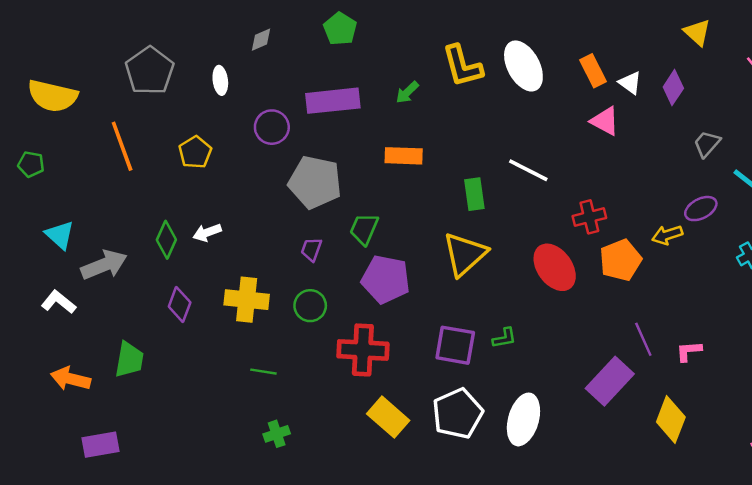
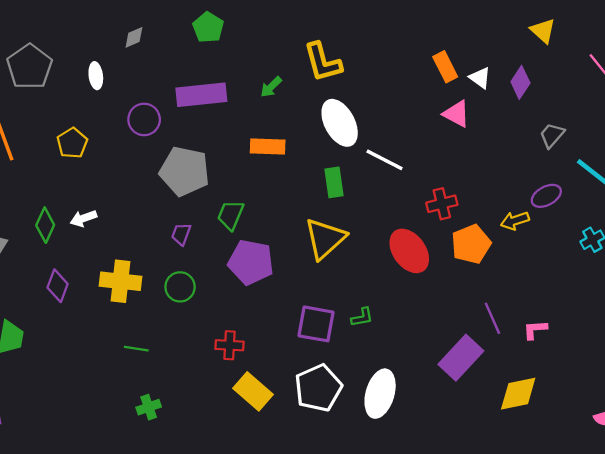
white ellipse: (523, 66) -> (340, 123), moved
red cross: (363, 350) -> (229, 345), moved, size x0.6
yellow diamond: (671, 419) -> (518, 394), turned 57

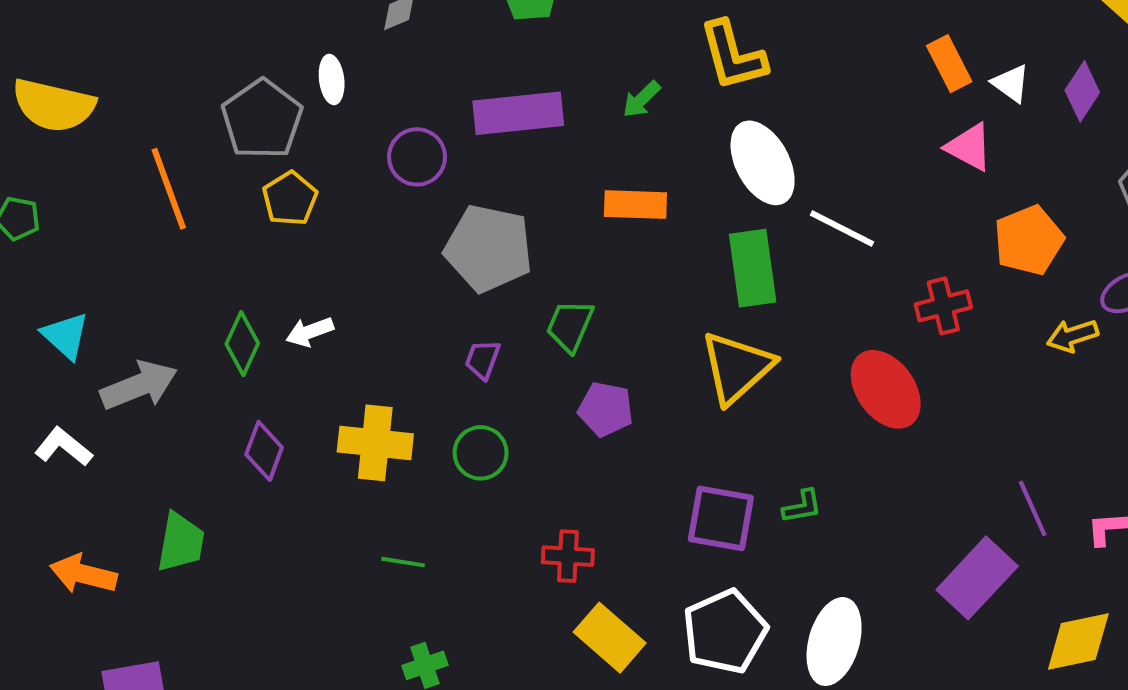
gray pentagon: (30, 67) -> (262, 119), moved
green rectangle: (334, 182) -> (753, 268), size x1.4
orange pentagon: (471, 244) -> (1029, 240), moved
purple pentagon: (251, 262) -> (606, 409), size x0.7

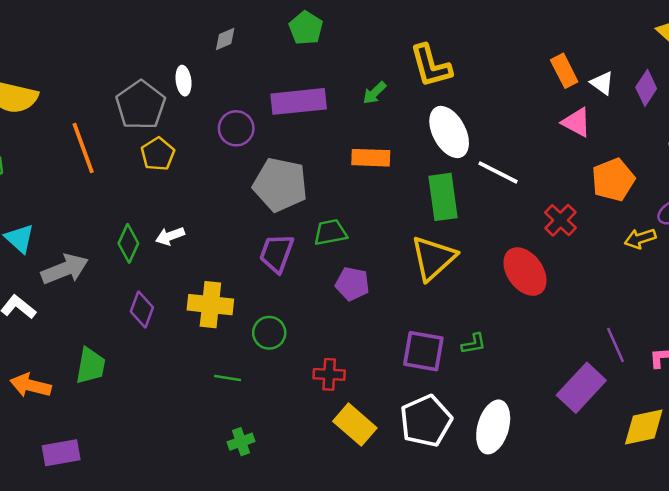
red cross: (943, 306) -> (560, 220), turned -32
green trapezoid: (570, 326) -> (330, 232), turned 56
purple trapezoid: (483, 360) -> (277, 253), size x1.6
green circle: (481, 453) -> (269, 333), moved

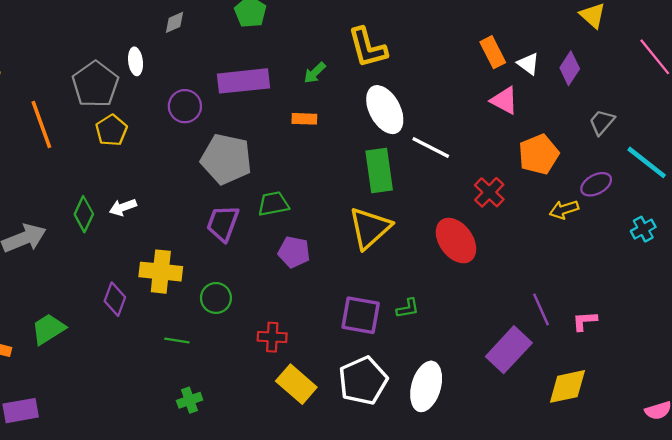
orange rectangle: (371, 158) -> (304, 119), moved, size x0.7
purple diamond: (142, 309) -> (115, 299), moved
green trapezoid: (90, 366) -> (48, 329), turned -132

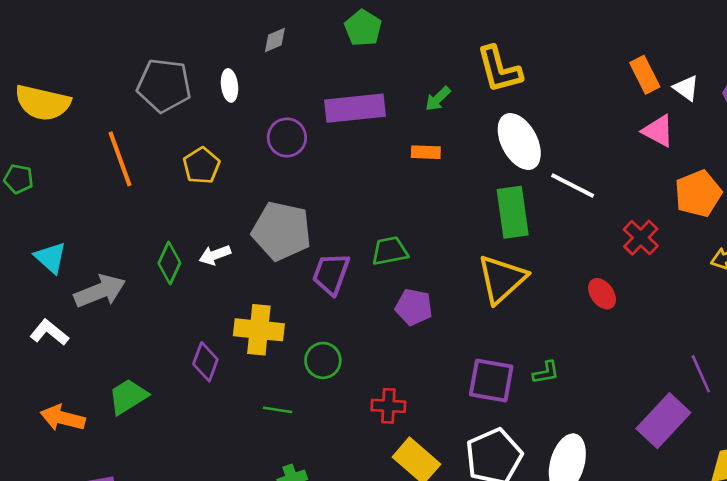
gray pentagon: (95, 84) -> (164, 85), moved, turned -30
gray pentagon: (226, 159) -> (282, 231), moved
red ellipse: (456, 241) -> (602, 294), size x0.6

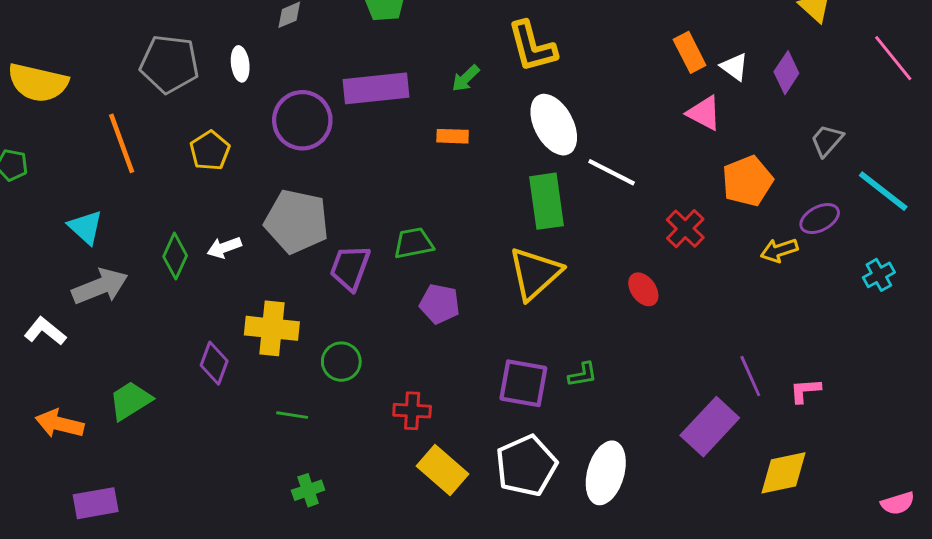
purple circle: (287, 137) -> (302, 120), size x1.4
cyan triangle: (51, 258) -> (86, 227), moved

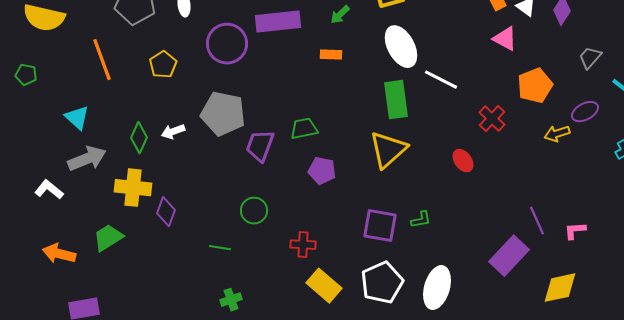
yellow cross: (272, 328) -> (133, 188), moved

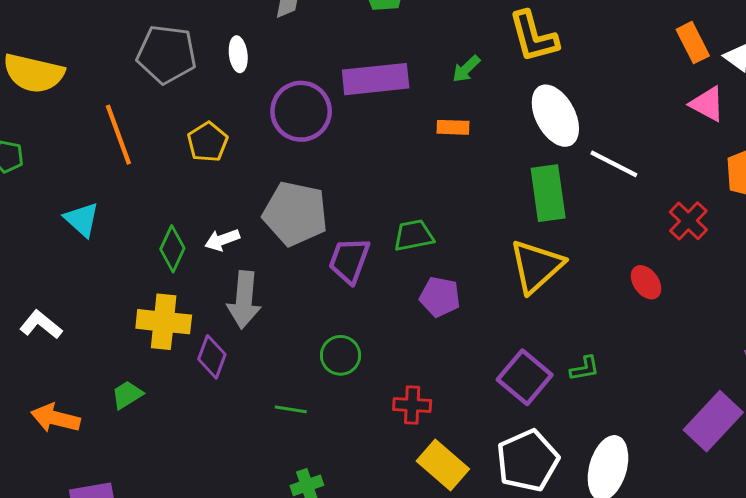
gray arrow: (87, 159) -> (244, 300), moved, turned 117
purple square: (380, 226) -> (525, 377), turned 30
green trapezoid: (108, 238) -> (127, 395), size x0.7

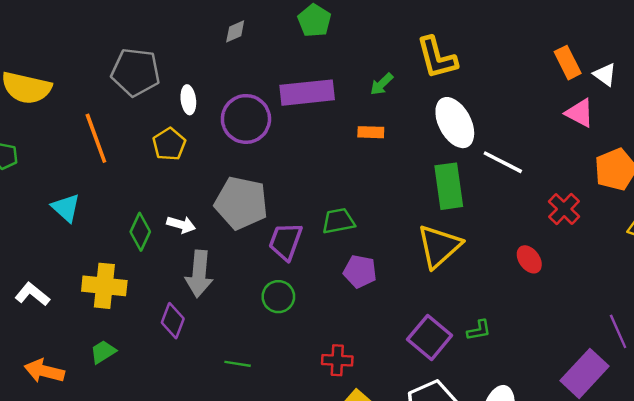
white ellipse: (238, 54) -> (188, 100), moved
white arrow: (222, 240) -> (181, 225), turned -144
yellow cross: (164, 322) -> (104, 286), moved
green circle: (341, 355) -> (278, 297), moved

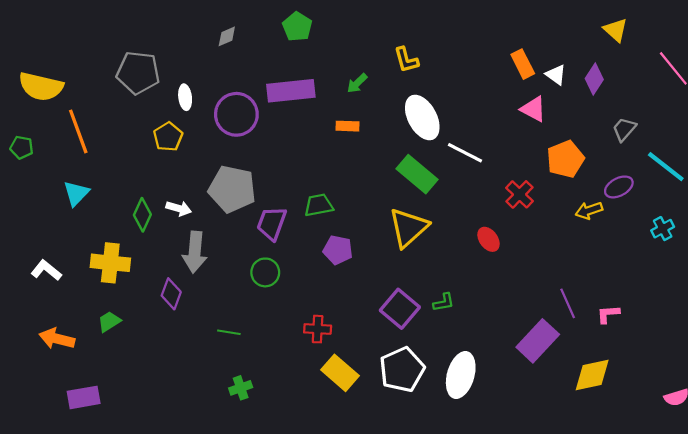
yellow L-shape: (437, 58) -> (406, 60), size x0.7
orange line: (96, 138) -> (78, 131), moved
green rectangle: (449, 186) -> (417, 174), turned -42
cyan triangle: (66, 208) -> (76, 193), turned 32

